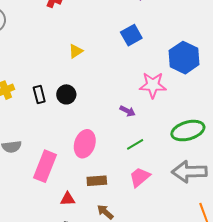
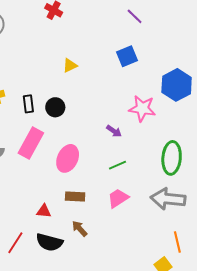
green ellipse: (188, 131) -> (172, 158), turned -76
pink rectangle: (45, 166) -> (31, 143), moved

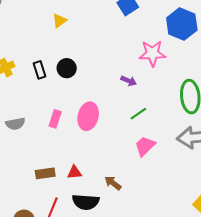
yellow triangle: (70, 65) -> (59, 21), moved
pink rectangle: (31, 143) -> (55, 119), moved, size x0.6
brown rectangle: (75, 197) -> (45, 173), moved

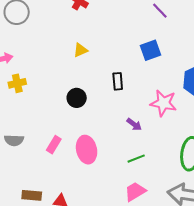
black rectangle: (40, 70) -> (118, 81), moved
pink ellipse: (88, 116) -> (87, 150), turned -40

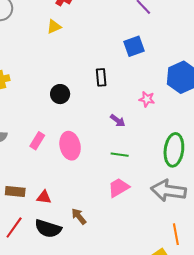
yellow triangle: (80, 50) -> (54, 27), moved
pink star: (163, 103) -> (147, 99), size x0.6
green line: (136, 159) -> (120, 155), turned 30

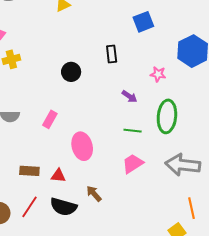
pink ellipse: (70, 146) -> (82, 146), moved
green ellipse: (174, 150) -> (167, 116), moved

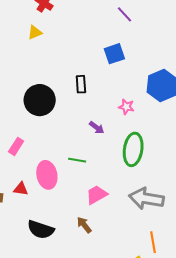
black circle: (71, 72) -> (40, 100), size x1.6
green line: (133, 131) -> (77, 160), moved
red triangle: (58, 176) -> (21, 189), moved
brown arrow: (94, 194) -> (84, 225), moved
black semicircle: (64, 207) -> (41, 230), moved

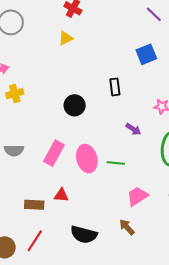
black circle: (40, 100) -> (75, 105), size x0.7
pink rectangle: (16, 146) -> (54, 153), size x1.4
pink ellipse: (47, 175) -> (87, 159), moved

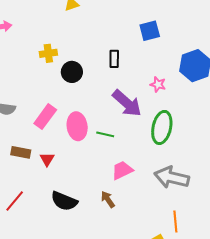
yellow cross: (15, 94) -> (48, 53), moved
purple arrow: (133, 129) -> (127, 103), size x2.0
red triangle: (61, 195) -> (47, 159), turned 49
brown rectangle: (34, 205) -> (21, 152), moved

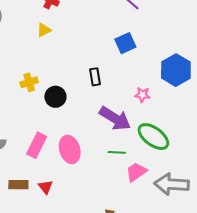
green ellipse: (162, 127) -> (153, 137), turned -56
green line: (105, 134) -> (117, 152), moved
pink trapezoid: (122, 170) -> (136, 172), moved

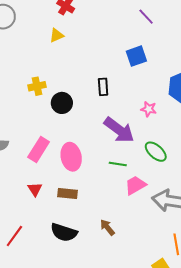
green ellipse: (153, 137) -> (156, 152), size x0.7
brown rectangle: (18, 185) -> (68, 194), moved
red triangle: (46, 187) -> (35, 189), moved

